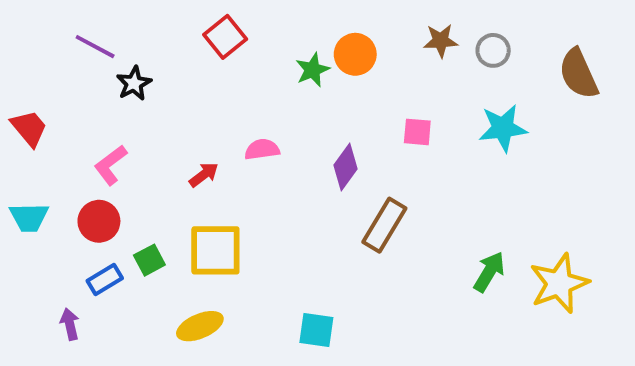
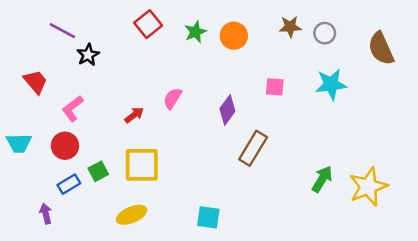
green star: (313, 70) -> (195, 32), moved
red trapezoid: (29, 128) -> (36, 82), moved
pink semicircle: (262, 149) -> (172, 98), turned -50

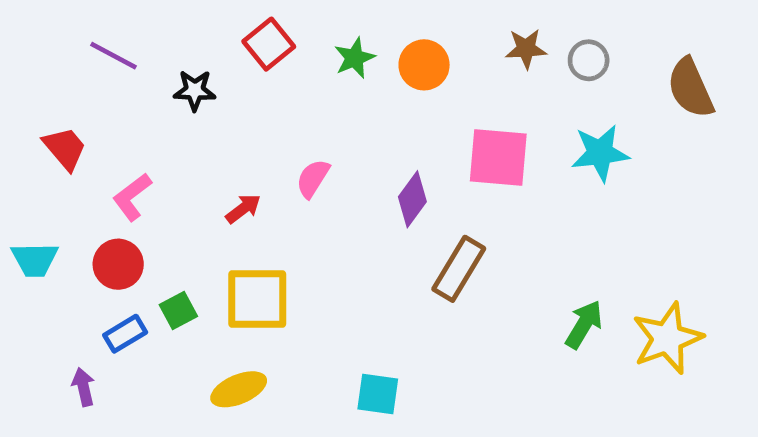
black star: (88, 55) -> (195, 90), moved, turned 30
pink square: (275, 87) -> (498, 158), size x1.8

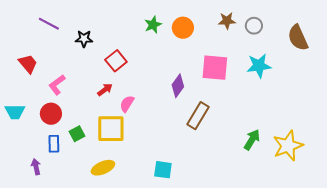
red square: (269, 44) -> (116, 61), moved
pink semicircle: (313, 178) -> (127, 104), moved
blue rectangle: (125, 334) -> (54, 144), turned -60

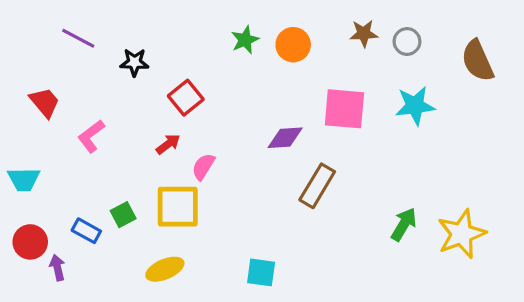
purple diamond: (178, 86) -> (285, 138), turned 50
red circle: (51, 114) -> (30, 242), moved
blue rectangle: (54, 144) -> (86, 231), turned -60

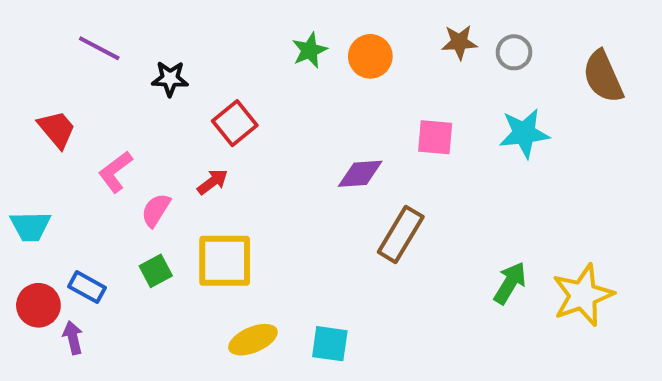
pink square: (344, 109) -> (435, 137), size x0.7
pink semicircle: (203, 167) -> (156, 210), moved
blue rectangle: (86, 231) -> (87, 287), moved
yellow ellipse: (165, 269) -> (253, 340), moved

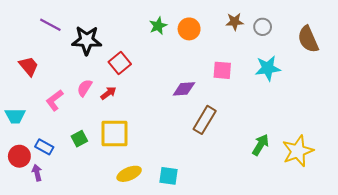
black star: (170, 79) -> (87, 40), size x1.6
pink L-shape: (115, 172) -> (55, 100), moved
pink semicircle: (156, 210) -> (85, 88), moved

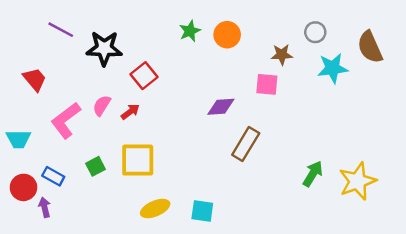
brown star: (235, 22) -> (282, 55), moved
cyan star: (268, 68) -> (333, 68), moved
pink L-shape: (55, 100) -> (66, 120), size x1.4

